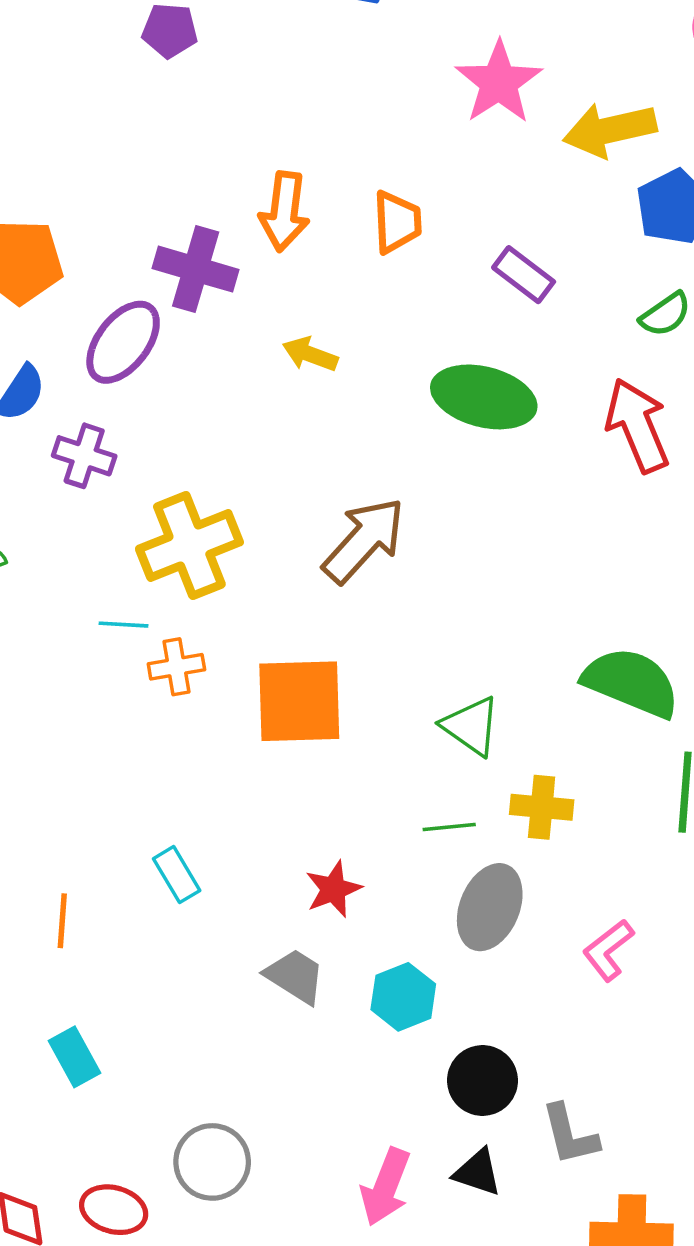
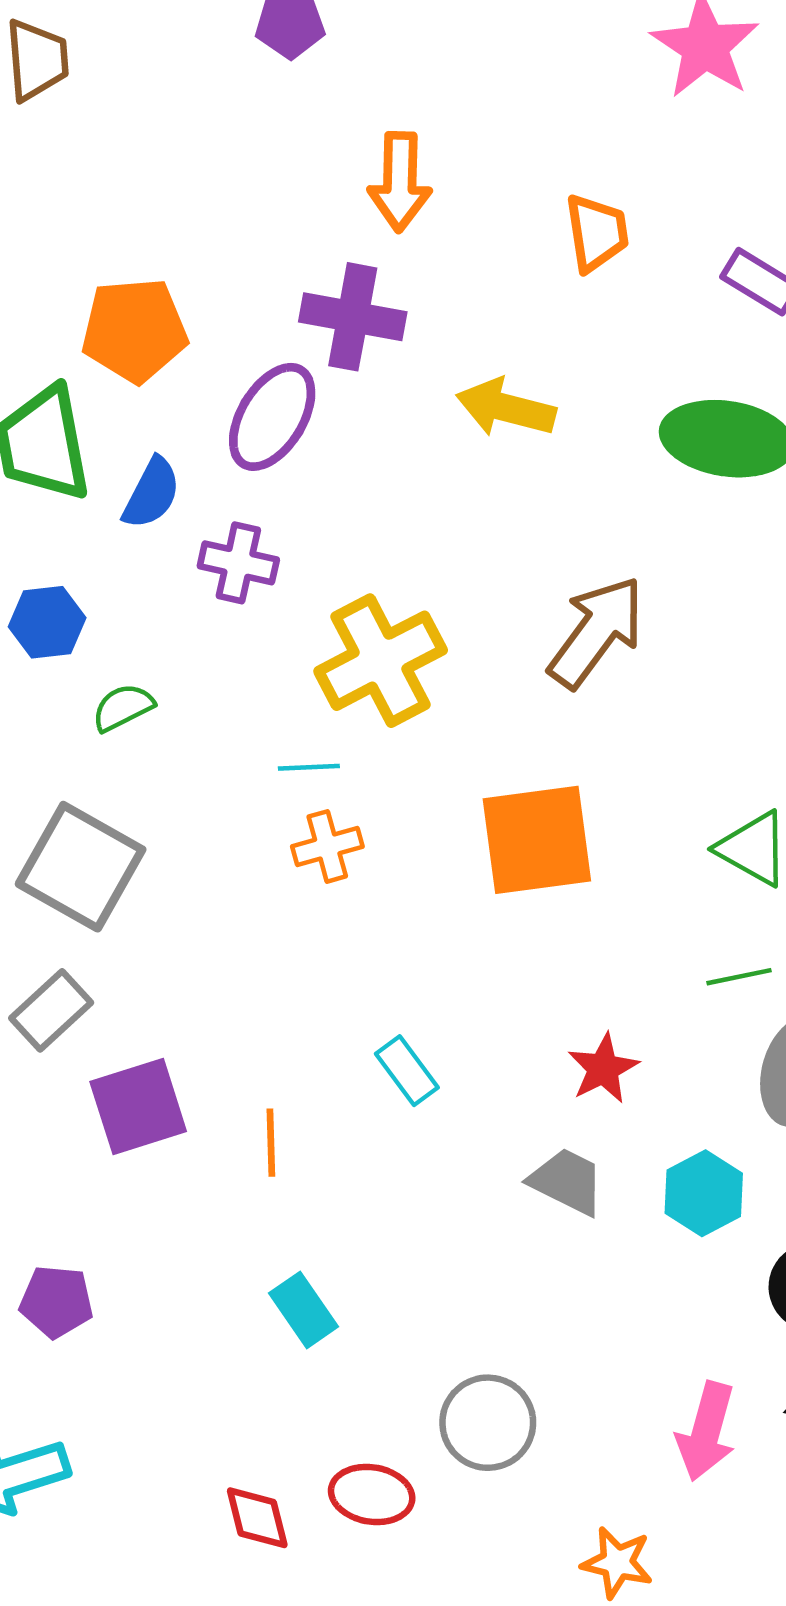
orange arrow: (284, 212) -> (400, 182), moved
yellow arrow: (310, 354) -> (506, 408), size x1.4
orange cross: (176, 667) -> (327, 846), moved

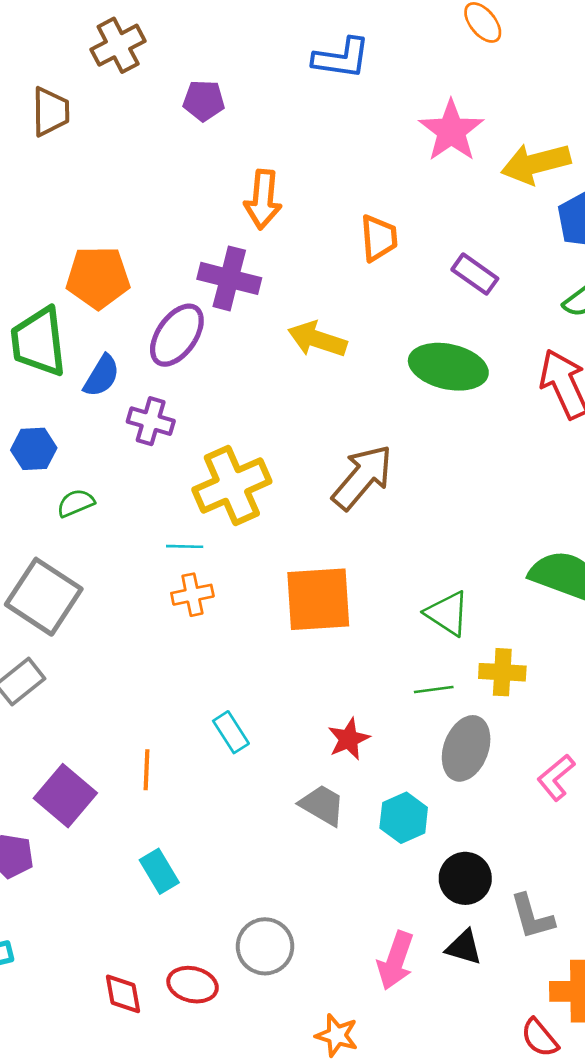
purple square: (138, 1107) -> (65, 796), moved, turned -36

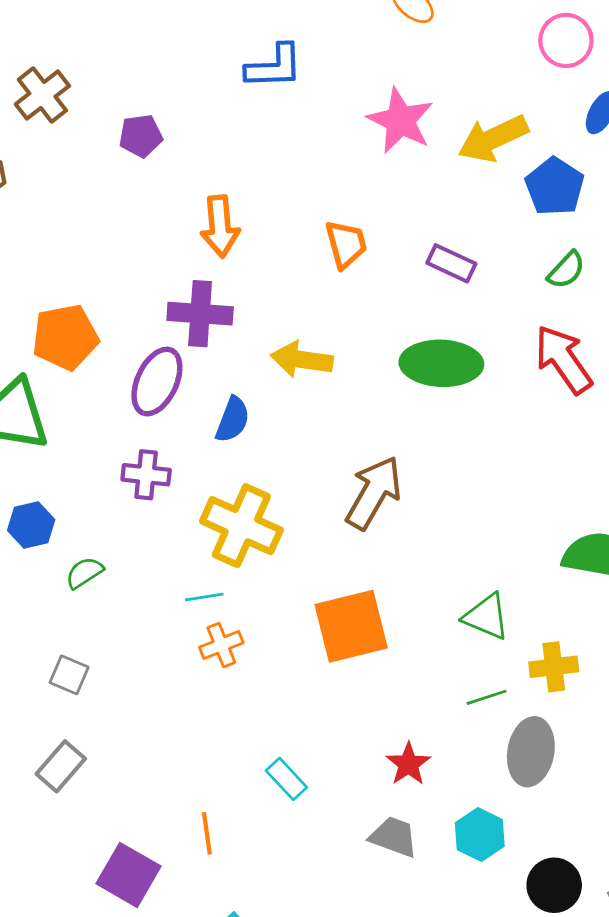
blue semicircle: (102, 376) -> (233, 420), moved
yellow cross: (232, 486) -> (241, 526), turned -32
gray square: (44, 597) -> (69, 675), size x0.5

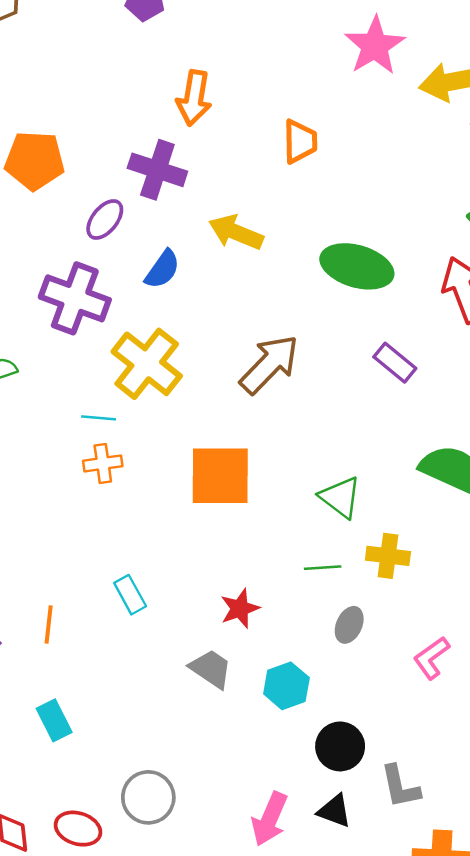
purple rectangle: (451, 263) -> (395, 363), moved
purple ellipse: (157, 382) -> (105, 219), size x0.7
purple cross: (146, 475) -> (75, 298), size x1.6
gray ellipse: (531, 752) -> (349, 625), size x0.6

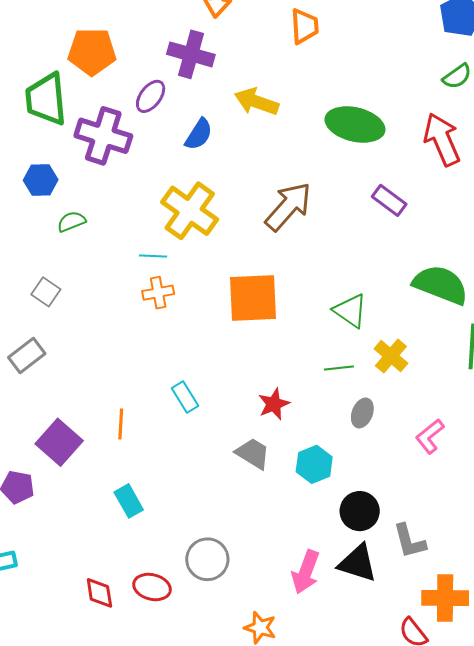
purple cross: (75, 298) -> (103, 136), moved
yellow cross: (388, 556) -> (391, 356), turned 36
black triangle: (334, 811) -> (358, 563), size x1.4

